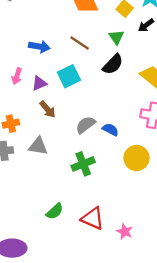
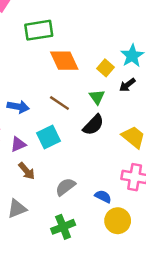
blue semicircle: (110, 130) -> (103, 196), moved
gray triangle: (38, 146) -> (17, 209), turned -30

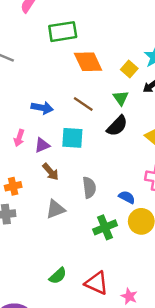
cyan square: (48, 137) -> (72, 138), turned 30
gray semicircle: (65, 187) -> (89, 188), turned 120
gray triangle: (17, 209) -> (55, 209), moved
green cross: (63, 227) -> (105, 227), moved

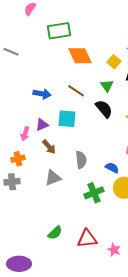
black semicircle: (117, 126) -> (104, 109), turned -84
pink arrow: (19, 138) -> (25, 134), moved
red triangle: (97, 283) -> (87, 239), turned -30

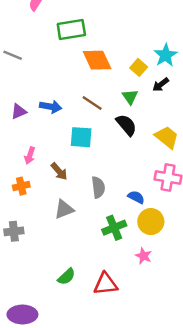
purple triangle: (42, 125) -> (19, 111), moved
gray cross: (12, 182) -> (14, 231), moved
pink star: (114, 250) -> (143, 256), moved

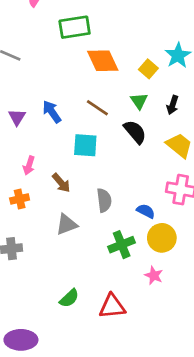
black arrow: (161, 85) -> (173, 105), moved, turned -35
blue arrow: (51, 107) -> (52, 112), turned -135
purple triangle: (19, 111) -> (17, 117), turned -35

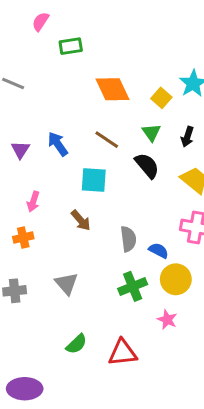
green rectangle: (75, 27) -> (71, 46), moved, size x0.7
brown arrow: (61, 183) -> (81, 220), moved
gray semicircle: (104, 200) -> (128, 239), moved
gray triangle: (67, 224) -> (66, 284), moved, turned -50

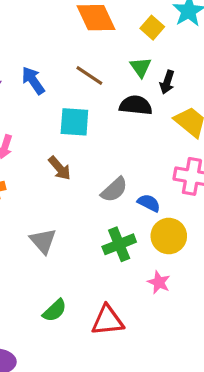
black arrow: (187, 137) -> (167, 82), moved
black semicircle: (147, 166) -> (136, 105), turned -44
gray semicircle: (128, 239) -> (114, 190), turned 55

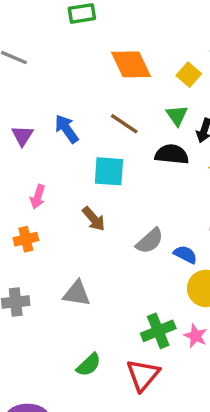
gray triangle: (43, 241) -> (77, 294), turned -40
green cross: (119, 244) -> (158, 331), moved
red triangle: (108, 320) -> (143, 375), turned -44

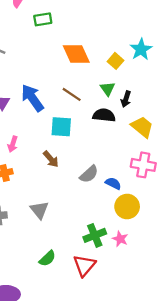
blue arrow: (67, 129) -> (32, 98), size x1.4
gray triangle: (77, 294) -> (39, 210), turned 42

